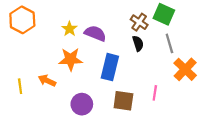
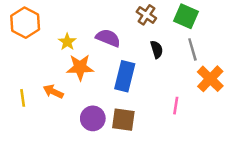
brown cross: (139, 22) -> (146, 15), moved
yellow star: (69, 29) -> (67, 42), moved
brown square: (123, 101) -> (123, 120), moved

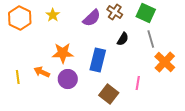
purple semicircle: (108, 38) -> (92, 18), moved, turned 114
yellow star: (67, 42) -> (53, 15), moved
black semicircle: (157, 49) -> (123, 39), turned 48
purple circle: (93, 118) -> (68, 79), moved
brown square: (123, 120) -> (109, 94), moved, turned 30

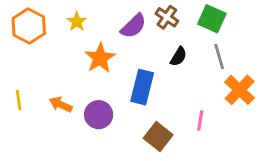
orange star: (63, 53) -> (100, 58), moved, turned -30
yellow line: (18, 77) -> (19, 100), moved

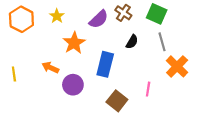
orange arrow: (61, 104) -> (50, 68), moved

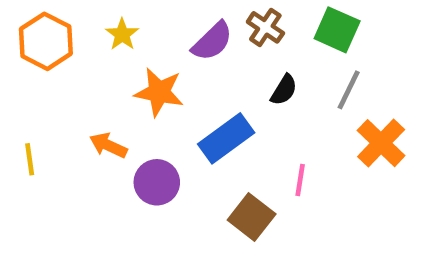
gray line: (162, 42) -> (349, 90), turned 42
orange star: (74, 43) -> (159, 92), turned -30
blue rectangle: (105, 64) -> (226, 138), turned 40
pink line: (148, 89) -> (300, 180), moved

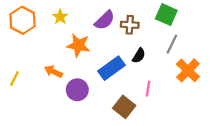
brown cross: (265, 27) -> (130, 25), moved, turned -30
black semicircle: (284, 90) -> (139, 56), moved
yellow line: (30, 159) -> (15, 78), turned 35

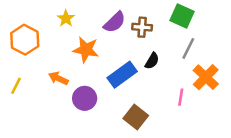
orange hexagon: (23, 20) -> (25, 40), moved
pink line: (148, 89) -> (181, 97), moved

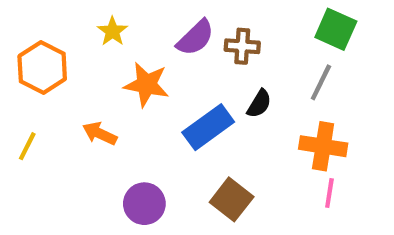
green square: (182, 16) -> (336, 29), moved
orange cross: (206, 77) -> (323, 146), moved, turned -35
pink line: (181, 97) -> (329, 193), moved
purple circle: (85, 98) -> (144, 204), moved

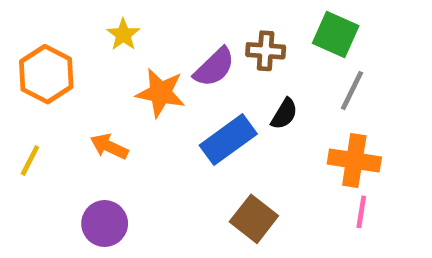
green square: (336, 29) -> (336, 34), moved
purple semicircle: (195, 38) -> (214, 67), moved
purple circle: (144, 204) -> (105, 224), moved

